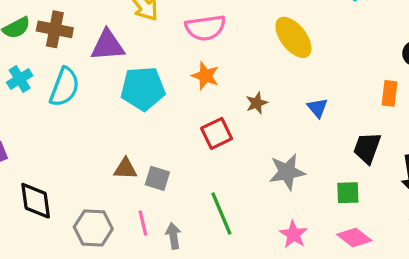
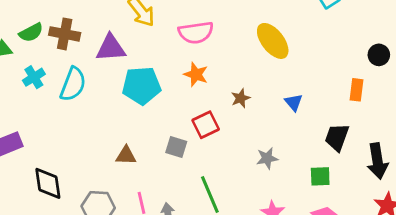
gray star: (287, 172) -> (267, 158), size x0.7
gray square: (157, 178) -> (176, 147), moved

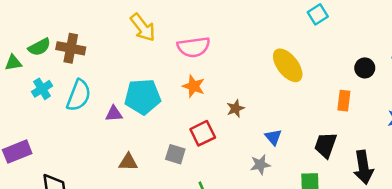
yellow ellipse: (273, 41) -> (288, 65), moved
purple triangle: (111, 48) -> (114, 114), moved, size x0.6
blue triangle: (294, 102) -> (273, 137), moved

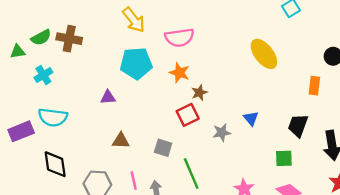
cyan semicircle: (79, 95) -> (53, 117), moved, turned 76
cyan pentagon: (143, 97) -> (136, 63), moved
brown star: (235, 108) -> (199, 93), moved
gray square: (175, 154) -> (163, 148), moved
gray star: (260, 165) -> (222, 133), moved

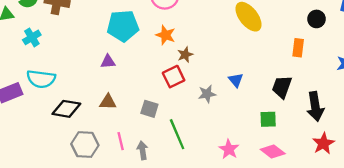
purple triangle: (108, 97) -> (108, 62), moved
black diamond: (55, 164) -> (66, 109), moved, turned -72

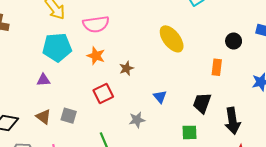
brown star: (185, 55) -> (126, 68), moved
gray star: (207, 94) -> (137, 120), moved
brown triangle: (108, 102) -> (43, 117), turned 35
gray square: (149, 109) -> (69, 116), moved

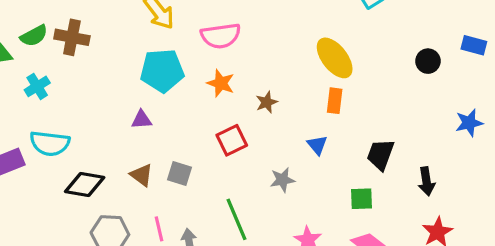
orange rectangle: (217, 67) -> (335, 101), moved
black arrow: (233, 121) -> (426, 181), size x0.7

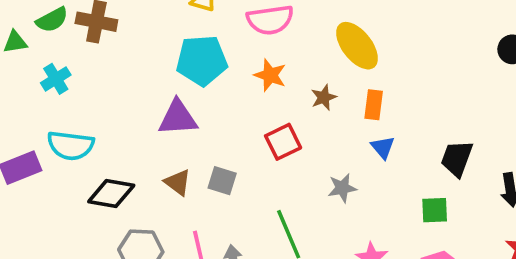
yellow ellipse: (335, 58) -> (357, 46), moved
orange rectangle: (335, 101) -> (374, 105), moved
purple triangle: (142, 120) -> (178, 118), size x1.6

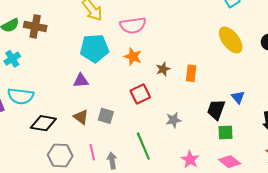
yellow ellipse: (357, 46) -> (231, 40), moved
purple triangle: (178, 118) -> (81, 81), size x0.7
blue triangle: (383, 147) -> (238, 97), moved
black trapezoid: (457, 158) -> (216, 110), moved

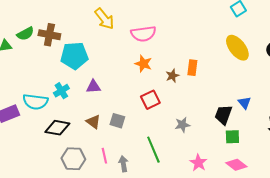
cyan pentagon: (94, 48) -> (74, 56), moved
cyan cross: (12, 59) -> (61, 91), moved
orange rectangle: (191, 73) -> (192, 68), moved

